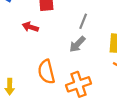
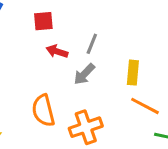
red arrow: (30, 27) -> (57, 51), moved

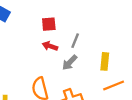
red square: (43, 21) -> (49, 24), moved
orange line: (145, 106) -> (114, 86), turned -50

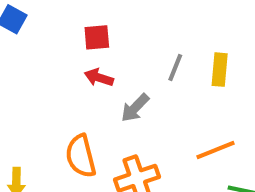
gray line: (75, 41) -> (175, 68), moved
yellow rectangle: (105, 61) -> (220, 70), moved

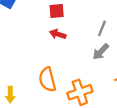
gray arrow: (135, 108) -> (101, 52), moved

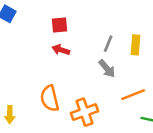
gray arrow: (101, 52) -> (107, 69), turned -84

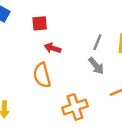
red square: (60, 25) -> (40, 23), moved
orange semicircle: (50, 98) -> (42, 75), moved

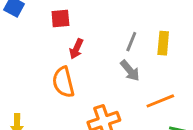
red arrow: (53, 48) -> (76, 49), turned -84

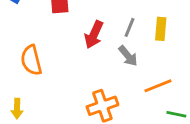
red arrow: (76, 49) -> (94, 35), moved, size x1.4
orange semicircle: (63, 82) -> (31, 60), moved

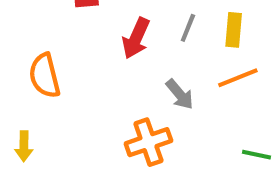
gray arrow: (128, 56) -> (180, 94), moved
orange line: (158, 86) -> (238, 78), moved

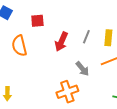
orange semicircle: (45, 76) -> (19, 46), moved

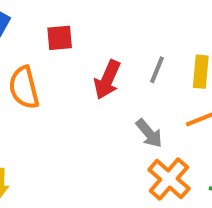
orange cross: (67, 92) -> (169, 179), moved, turned -30

